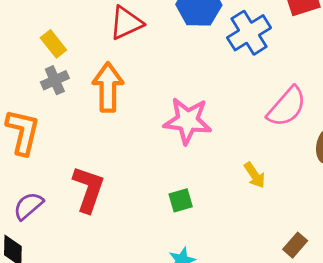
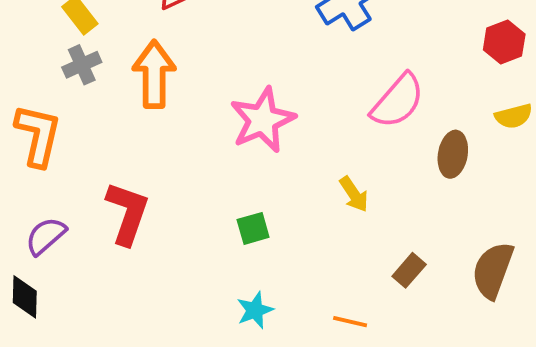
pink star: (188, 121) -> (263, 120), turned -30
brown rectangle: (295, 245) -> (409, 270), moved

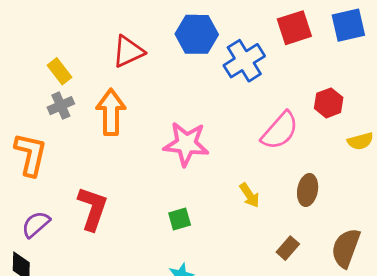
red hexagon: (504, 42) -> (329, 103), moved
pink star: (263, 120) -> (186, 144), turned 30
brown ellipse: (453, 154) -> (308, 190), moved

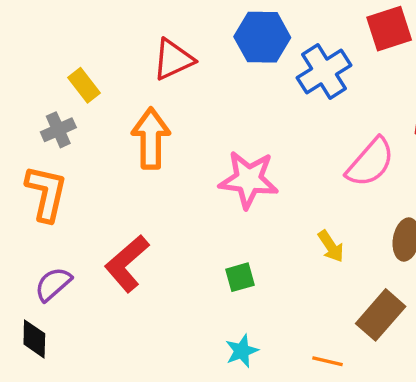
gray cross: (61, 106) -> (58, 130), moved
red L-shape: (93, 208) -> (127, 263), turned -150
brown rectangle: (288, 248) -> (381, 315), size x1.6

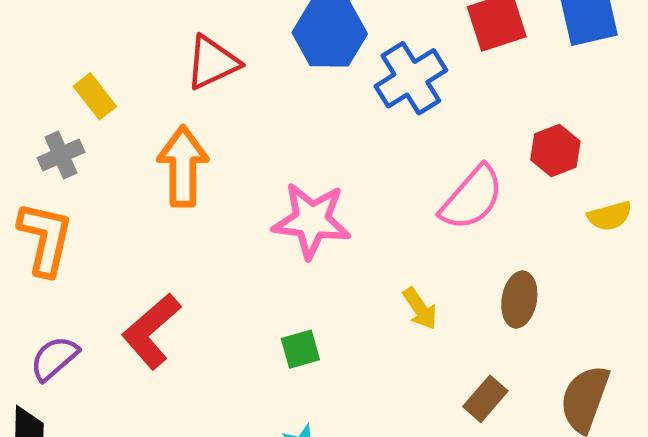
brown rectangle: (381, 315) -> (485, 399), size x0.7

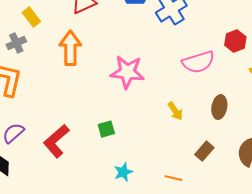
pink semicircle: (472, 198) -> (198, 62), turned 32
red L-shape: (151, 331) -> (56, 141), moved
green square: (300, 349) -> (106, 129), moved

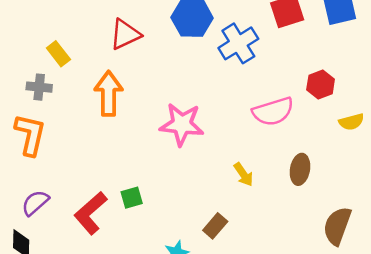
gray cross: (16, 43) -> (39, 87), turned 30
green square: (106, 129) -> (132, 198), moved
brown rectangle: (204, 151) -> (215, 226), moved

